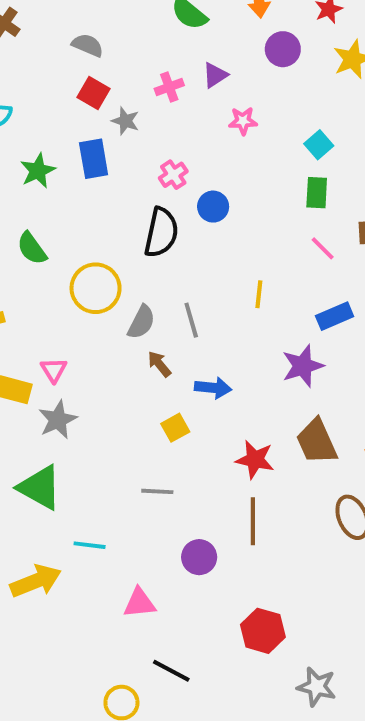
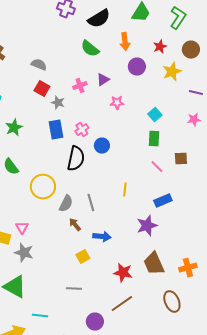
blue rectangle: (94, 159) -> (56, 130), moved
gray star: (58, 420) -> (24, 253), turned -30
brown line: (253, 521) -> (122, 304), turned 55

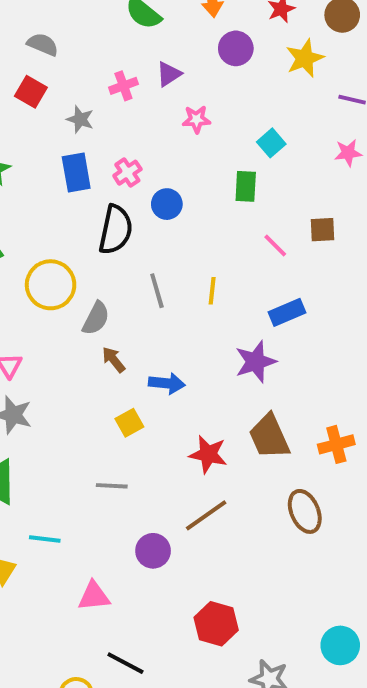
red square: (42, 89) -> (31, 92), moved
green rectangle: (154, 139) -> (246, 186), moved
gray line: (91, 203) -> (157, 291), moved

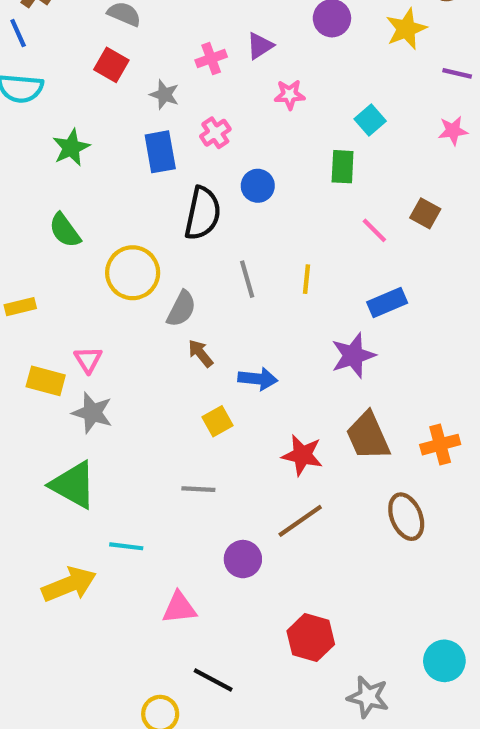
pink cross: (127, 173) -> (215, 133), moved
brown square: (322, 230) -> (425, 213), turned 32

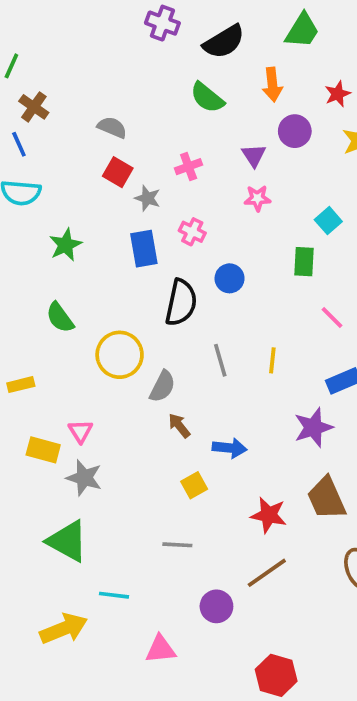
purple triangle: (260, 46) -> (254, 155), moved, turned -30
red square: (111, 65) -> (118, 172), moved
pink cross: (215, 133) -> (192, 232), turned -30

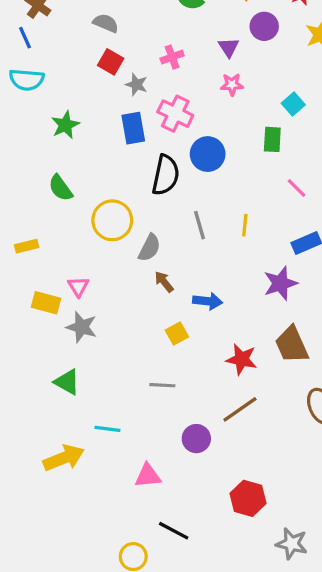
pink cross: (192, 232) -> (175, 114), size x1.5
blue circle: (230, 278) -> (208, 154), size x1.4
green triangle: (67, 541) -> (67, 382), size x0.7

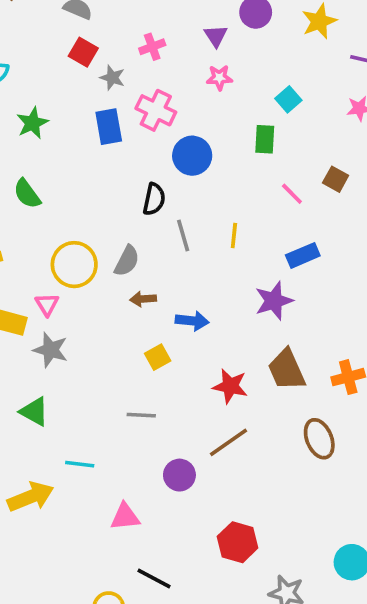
black semicircle: (166, 175) -> (154, 199), moved, size x0.7
yellow circle: (112, 220) -> (74, 265), moved
brown arrow: (164, 282) -> (143, 299), turned -55

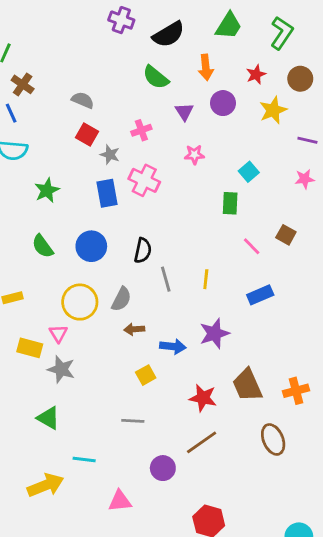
purple triangle: (216, 36) -> (184, 112), moved
blue circle: (192, 156) -> (91, 246), moved
purple star: (274, 301) -> (214, 334), moved

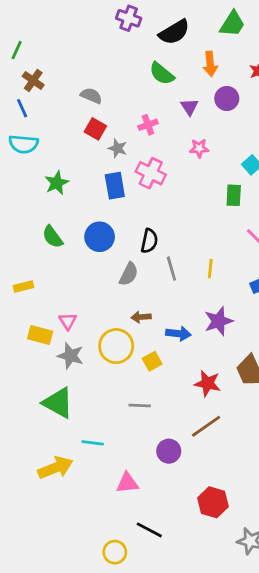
gray semicircle: (121, 299) -> (129, 274), moved
yellow circle: (80, 302) -> (116, 346), moved
green triangle: (48, 418) -> (58, 403), size x1.4

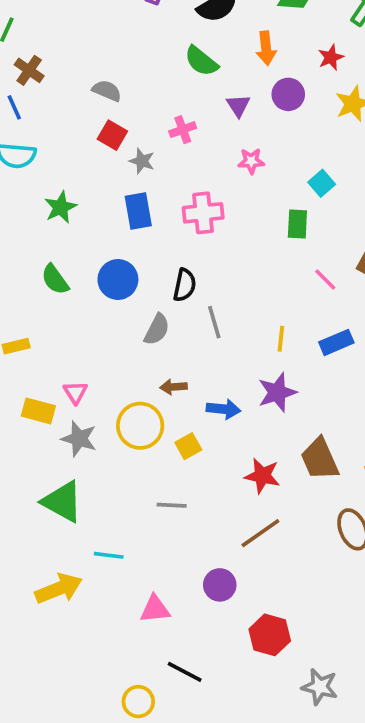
pink cross: (151, 173) -> (203, 213), moved, turned -32
yellow line: (210, 269) -> (281, 339), moved
purple circle: (169, 451) -> (220, 585), moved

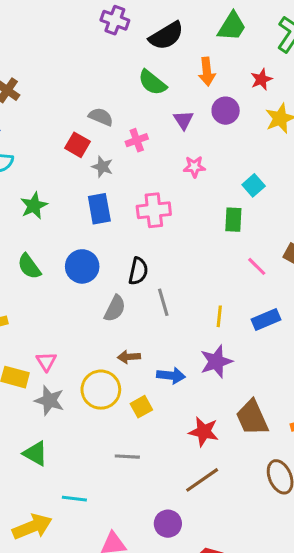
gray semicircle: (107, 91) -> (101, 117), moved
green triangle: (62, 502) -> (35, 453), size x0.7

